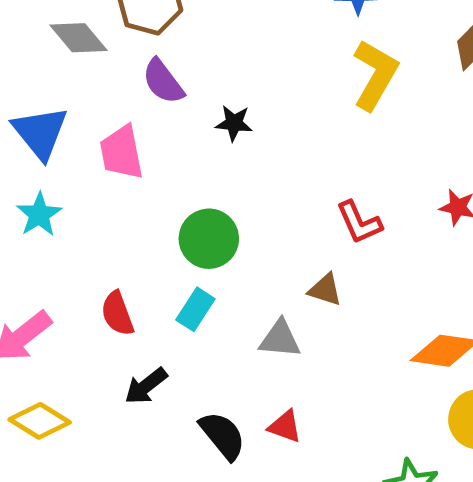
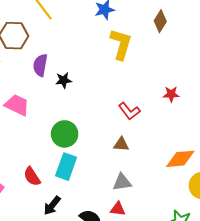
purple semicircle: (163, 81) -> (40, 65), moved, turned 60
pink trapezoid: (122, 152) -> (17, 105), turned 140
cyan rectangle: (195, 309) -> (66, 167), size x1.4
gray triangle: (280, 339) -> (122, 182), moved

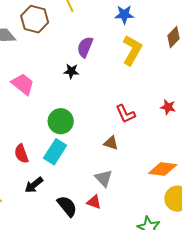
purple semicircle: (40, 65) -> (85, 47), moved
gray triangle: (122, 182) -> (104, 178), turned 42

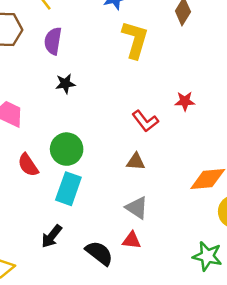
purple semicircle: (85, 47) -> (53, 41), moved
red star: (168, 107) -> (185, 101), moved
red semicircle: (21, 154) -> (28, 165), moved

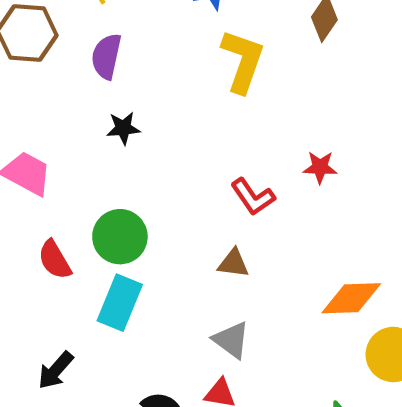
black arrow: (52, 236) -> (56, 370), moved

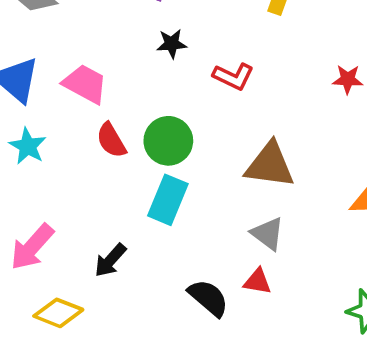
red L-shape: (253, 197) -> (233, 76), moved, turned -30
red semicircle: (55, 260) -> (111, 140), moved
brown triangle: (233, 263) -> (270, 165), size x1.8

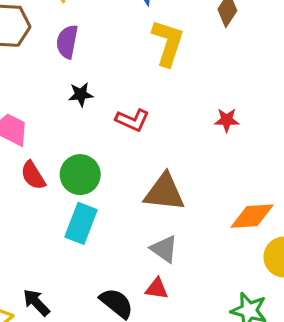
black arrow: (110, 260) -> (36, 303), moved, turned 96

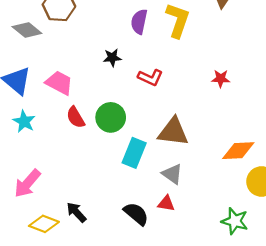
purple semicircle: (67, 42) -> (139, 22), moved
cyan rectangle: (81, 223) -> (134, 153), moved

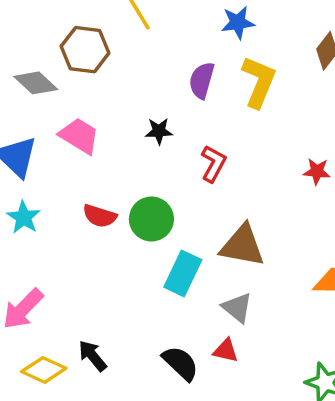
red L-shape: (150, 77) -> (213, 164), turned -90
pink trapezoid: (59, 83) -> (79, 136), moved
red semicircle: (76, 117) -> (100, 216), turned -45

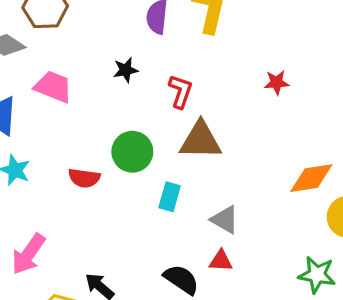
red semicircle: (100, 216) -> (84, 178), moved
brown triangle: (242, 246) -> (200, 140), moved
cyan rectangle: (183, 273) -> (170, 197), size x0.7

